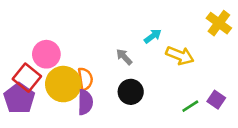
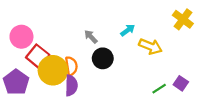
pink circle: (46, 54) -> (21, 37), moved
gray arrow: (124, 57) -> (91, 37), moved
red square: (27, 78) -> (38, 56), moved
black circle: (131, 92) -> (103, 58), moved

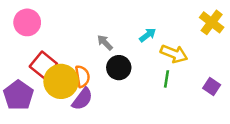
pink circle: (21, 37) -> (27, 22), moved
purple square: (181, 83) -> (212, 86), moved
purple semicircle: (71, 85) -> (82, 99), turned 36
green line: (159, 89) -> (166, 79), moved, turned -48

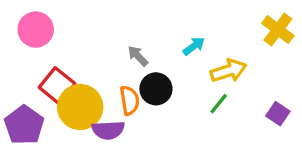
yellow arrow: (174, 54) -> (228, 71), turned -40
orange semicircle: (82, 76) -> (130, 100), moved
green line: (166, 79) -> (219, 104), turned 30
purple semicircle: (82, 99) -> (108, 130), turned 50

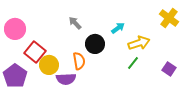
pink circle: (36, 30) -> (15, 29), moved
gray arrow: (138, 56) -> (75, 23), moved
black circle: (156, 89) -> (95, 44), moved
yellow circle: (80, 107) -> (49, 65), size x0.7

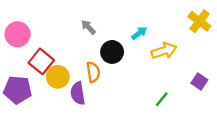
green line: (133, 63) -> (162, 99), moved
purple pentagon: (15, 76) -> (18, 90), turned -30
purple semicircle: (66, 79) -> (78, 93), turned 84

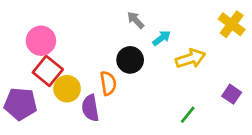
gray arrow: (88, 27) -> (136, 20), moved
pink circle: (18, 34) -> (41, 41), moved

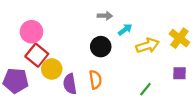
gray arrow: (136, 20) -> (105, 16), turned 136
yellow cross: (232, 24) -> (179, 38), moved
orange semicircle: (108, 83) -> (95, 80), moved
purple square: (232, 94) -> (179, 73), turned -32

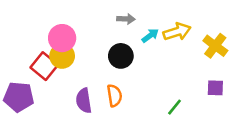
pink circle: (31, 32) -> (62, 38), moved
yellow arrow: (148, 46) -> (177, 32), moved
yellow circle: (52, 69) -> (62, 56), moved

